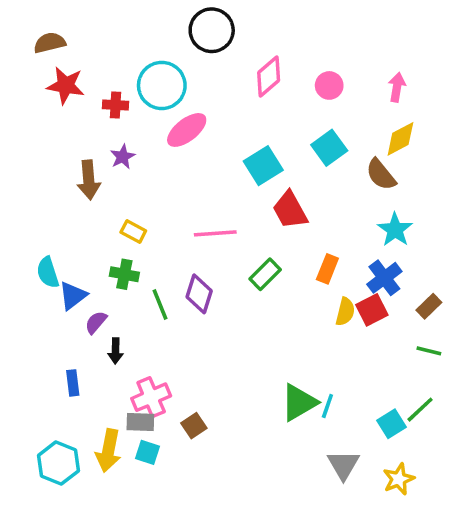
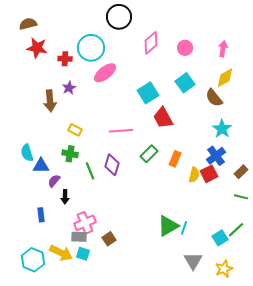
orange rectangle: (327, 269) -> (175, 159), moved
blue triangle: (73, 296) -> (41, 166), turned 36
yellow arrow: (108, 451) -> (61, 253), turned -75

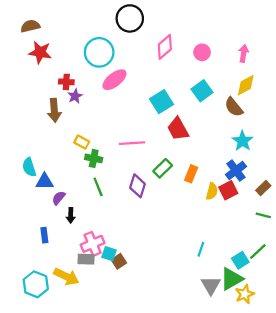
red cross: (65, 59) -> (66, 82), moved
green cross: (70, 154) -> (94, 158), moved
purple diamond: (112, 165) -> (137, 186), moved
green triangle: (168, 226) -> (232, 279), moved
cyan square: (83, 254) -> (109, 254), moved

